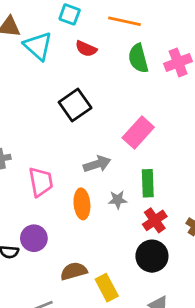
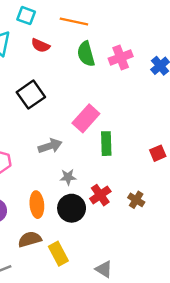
green rectangle: (148, 183) -> (106, 144), moved
orange ellipse: (82, 204) -> (37, 205), moved
black circle: (152, 256) -> (72, 208), moved

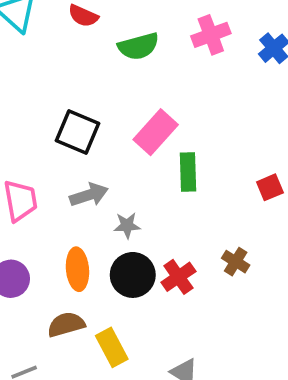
green semicircle: (86, 54) -> (138, 46), moved, turned -90
black square: (31, 95) -> (77, 132), moved, turned -32
gray arrow: (50, 146) -> (89, 195), moved
red cross: (100, 195) -> (178, 277), moved

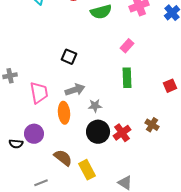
black square: (77, 132) -> (69, 57), size x0.7
pink rectangle: (156, 132) -> (127, 46), moved, size x0.6
orange ellipse: (77, 269) -> (64, 113), moved
brown semicircle: (66, 324) -> (63, 158), turned 54

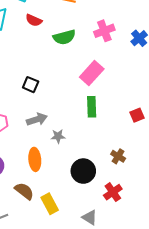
pink rectangle: (127, 46) -> (92, 73), size x1.6
orange ellipse: (64, 113) -> (35, 159), moved
black circle: (98, 132) -> (83, 171), moved
red cross: (122, 133) -> (113, 192), moved

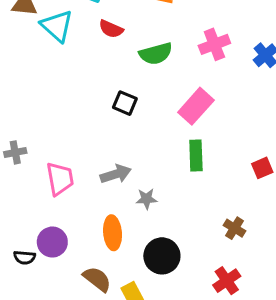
black square: (31, 85) -> (125, 103), moved
black circle: (83, 171) -> (162, 256), moved

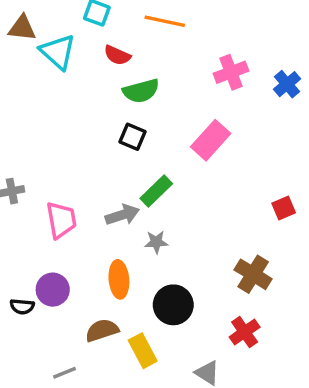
green semicircle: (156, 54) -> (141, 91), moved
green rectangle: (196, 156) -> (156, 191), moved, turned 48
brown cross: (234, 228) -> (253, 274), size x1.5
brown semicircle: (97, 279) -> (102, 330), turned -56

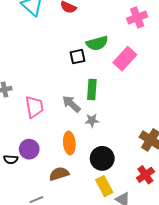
green semicircle: (141, 91) -> (97, 43), moved
black square: (133, 137) -> (78, 57), turned -35
green rectangle: (156, 191) -> (92, 90), turned -42
gray arrow: (122, 215) -> (71, 104), turned -120
yellow rectangle: (143, 351) -> (104, 186), moved

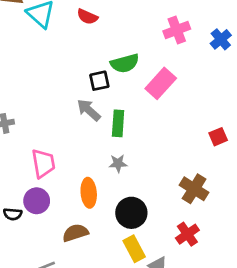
gray arrow: (71, 104) -> (89, 110), moved
pink trapezoid: (34, 107) -> (43, 163), moved

